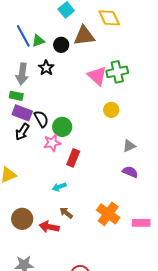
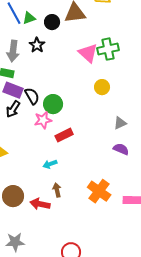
red rectangle: (73, 158) -> (64, 135), turned 42
brown arrow: (66, 213) -> (57, 190), turned 40

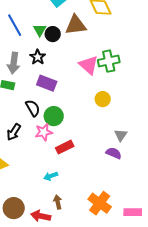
green triangle: (29, 18) -> (40, 30), moved, turned -40
purple rectangle: (13, 90) -> (47, 83), moved
black arrow: (13, 109) -> (14, 132), moved
gray triangle: (120, 123) -> (121, 135), turned -32
purple semicircle: (121, 149) -> (114, 153), moved

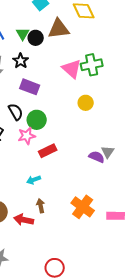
gray triangle: (121, 135) -> (108, 152), moved

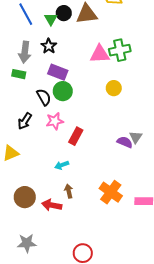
black circle: (36, 38) -> (64, 13), moved
pink triangle: (72, 69) -> (100, 54), turned -45
green circle: (37, 120) -> (63, 91), moved
red rectangle: (48, 151) -> (76, 136), turned -36

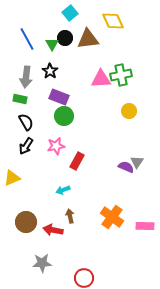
yellow circle: (114, 88) -> (129, 111), moved
black semicircle: (44, 97) -> (26, 122), moved
gray star: (27, 243) -> (42, 263), moved

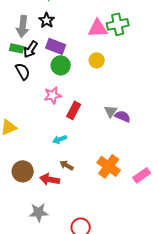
yellow circle: (129, 111) -> (97, 60), moved
black arrow: (26, 146) -> (31, 49), moved
gray triangle: (137, 162) -> (111, 111), moved
brown arrow: (70, 216) -> (67, 165), turned -48
pink rectangle: (145, 226) -> (142, 175), turned -36

